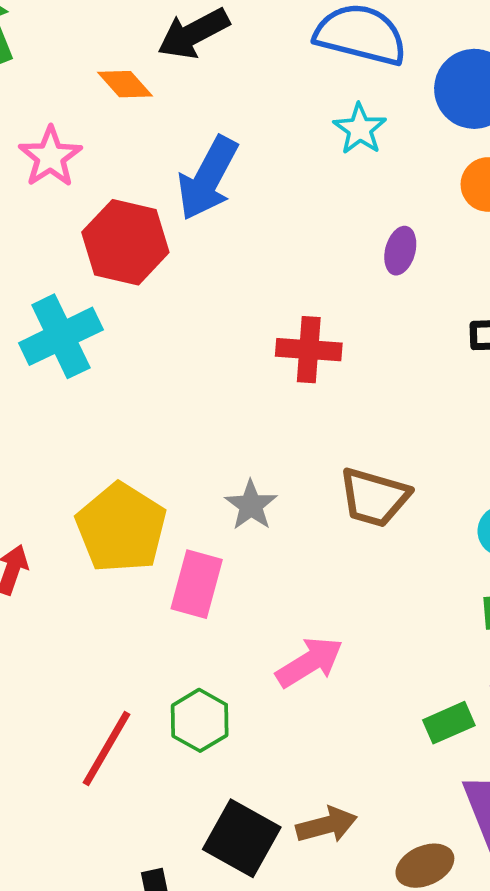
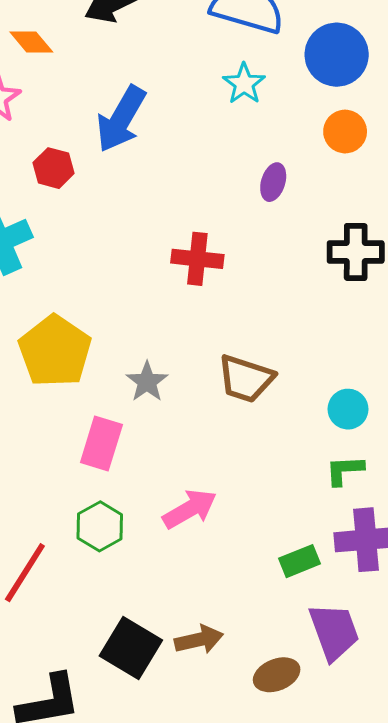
orange diamond: (125, 84) -> (31, 42), moved
red hexagon: (125, 242) -> (53, 168), size x0.6
yellow pentagon: (121, 528) -> (55, 351), moved
green hexagon: (200, 720) -> (100, 526), moved

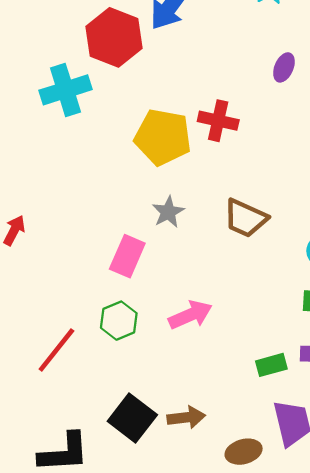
red hexagon: (53, 168) -> (114, 37), size x1.8
yellow pentagon: (55, 351) -> (163, 137), moved, turned -30

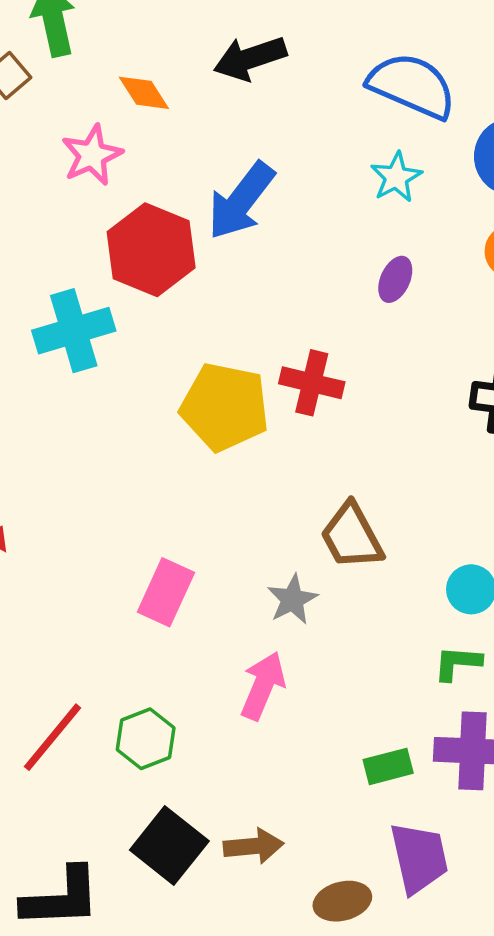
purple ellipse: (284, 67) -> (395, 279), moved
gray star: (168, 212) -> (292, 599), moved
brown trapezoid: (245, 218) -> (352, 536), turned 36
pink arrow: (190, 315) -> (263, 686), turned -45
green hexagon: (119, 321) -> (146, 739), moved

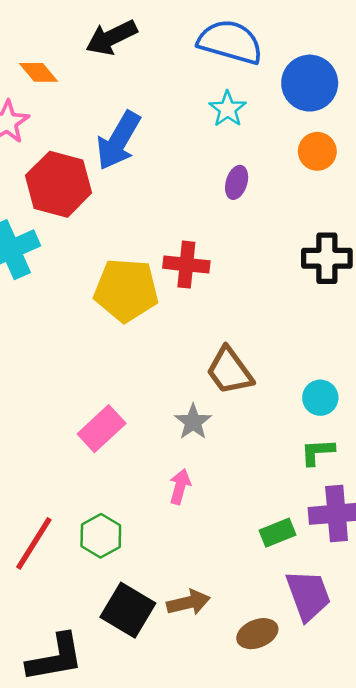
pink rectangle: (166, 592) -> (102, 429), turned 30
pink arrow: (263, 686) -> (180, 487), size x0.7

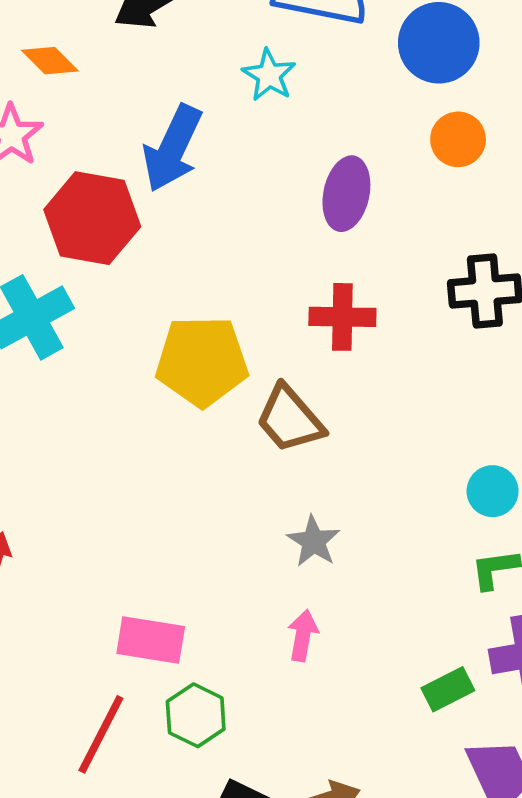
cyan star: (228, 109) -> (269, 75), moved
purple ellipse: (237, 182) -> (346, 194), size x1.5
red cross: (186, 265) -> (342, 317), moved
brown trapezoid: (230, 371) -> (290, 419), moved
pink rectangle: (102, 429) -> (151, 640), moved, turned 57

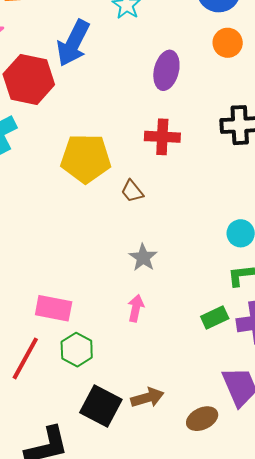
brown trapezoid: (290, 419) -> (132, 191), size x0.6
green rectangle: (448, 689) -> (215, 317), moved

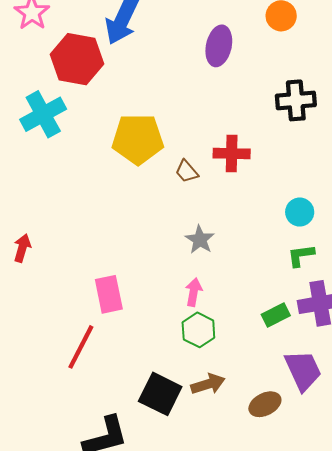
red cross: (162, 137) -> (232, 154), moved
pink rectangle: (54, 308) -> (109, 294), turned 69
green rectangle: (215, 317) -> (276, 315), moved
green hexagon: (77, 350) -> (198, 330), moved

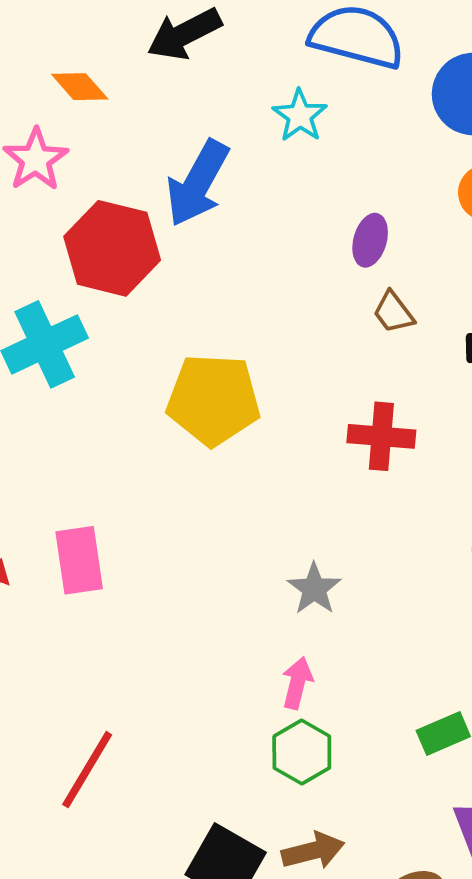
purple ellipse: (219, 46) -> (370, 240), size x0.7
brown trapezoid: (187, 171) -> (393, 312), moved
pink rectangle: (109, 294) -> (79, 560), moved

